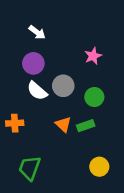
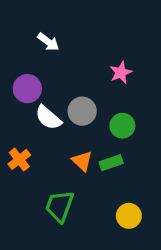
purple circle: (33, 63) -> (27, 89), moved
orange cross: (15, 123) -> (19, 159), turned -35
green trapezoid: (30, 168) -> (60, 206), moved

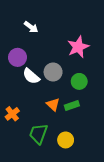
pink star: (121, 72) -> (78, 47), size x1.5
orange cross: (19, 159) -> (12, 114), moved
yellow circle: (129, 216) -> (66, 140), moved

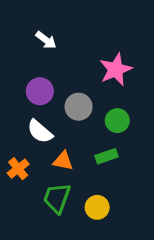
purple circle: (17, 57) -> (40, 91), moved
white semicircle: (31, 76) -> (40, 131), moved
orange triangle: (53, 104) -> (63, 161), moved, turned -32

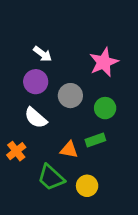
white arrow: (46, 40) -> (43, 54), moved
orange triangle: (63, 161) -> (69, 150), moved
green trapezoid: (57, 198) -> (51, 177), turned -68

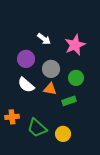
white arrow: (43, 54) -> (44, 39), moved
orange triangle: (69, 150) -> (50, 89), moved
orange cross: (16, 151) -> (12, 117), moved, turned 32

